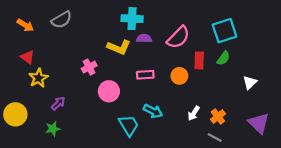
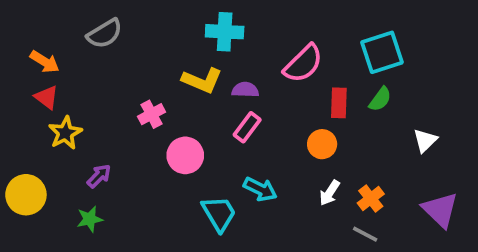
orange arrow: (25, 25) -> (45, 62), moved
purple semicircle: (144, 38) -> (245, 90), moved
pink rectangle: (145, 75) -> (247, 127), turned -49
orange circle: (179, 76) -> (322, 144), moved

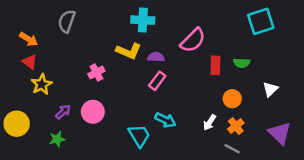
gray semicircle: (105, 34) -> (67, 21), turned 140
cyan square: (382, 52) -> (261, 21), moved
green semicircle: (380, 99) -> (242, 63), turned 56
orange circle: (322, 144) -> (232, 99), moved
pink circle: (185, 155) -> (93, 112), moved

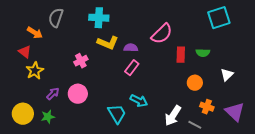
cyan cross: (143, 20) -> (99, 18), moved
orange arrow: (29, 39) -> (35, 33), moved
white arrow: (210, 122) -> (173, 116), moved, size x1.5
yellow circle: (17, 124) -> (23, 114), moved
orange cross: (236, 126) -> (207, 107), moved, turned -32

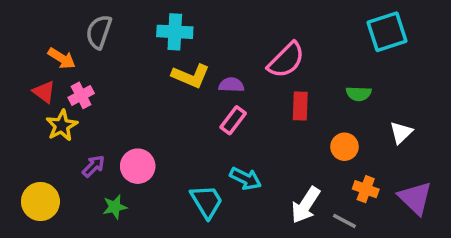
red rectangle: (181, 55) -> (300, 106), moved
pink cross: (81, 61) -> (81, 95), moved
green star: (48, 117) -> (115, 207), moved

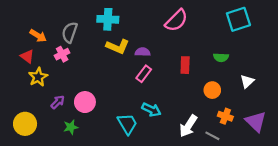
gray semicircle: (99, 32) -> (70, 32), moved
pink semicircle: (286, 60) -> (176, 20), moved
pink cross: (81, 95) -> (62, 54), moved

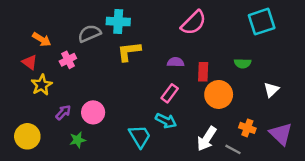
gray semicircle: (70, 32) -> (89, 33), moved, turned 48
yellow L-shape: (118, 47) -> (129, 51), turned 150
purple semicircle: (143, 52) -> (176, 62), moved
pink rectangle: (144, 74) -> (170, 93), moved
orange circle: (212, 90) -> (219, 94), moved, size x1.5

